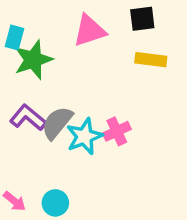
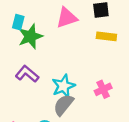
gray semicircle: (57, 123) -> (63, 105), moved
pink cross: (117, 131) -> (103, 89), moved

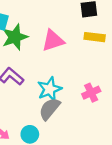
pink triangle: (67, 18) -> (53, 41), moved

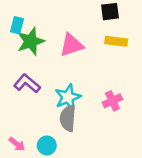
gray semicircle: (49, 109) -> (68, 118), turned -35

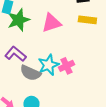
pink cross: (112, 101) -> (66, 66), moved
gray semicircle: (68, 118) -> (30, 73), moved, turned -70

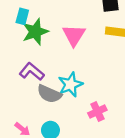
pink triangle: (51, 23) -> (74, 35), turned -40
pink cross: (66, 66) -> (97, 112), moved

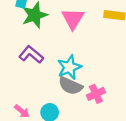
gray semicircle: (49, 94) -> (70, 86), moved

